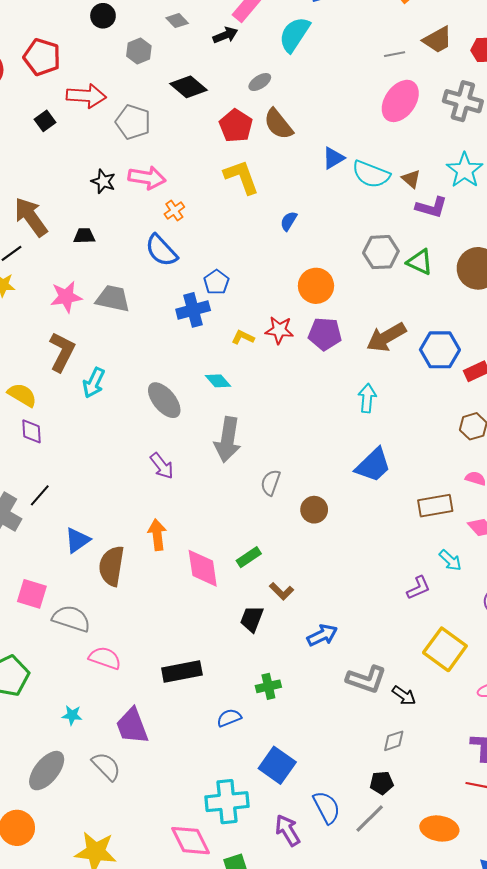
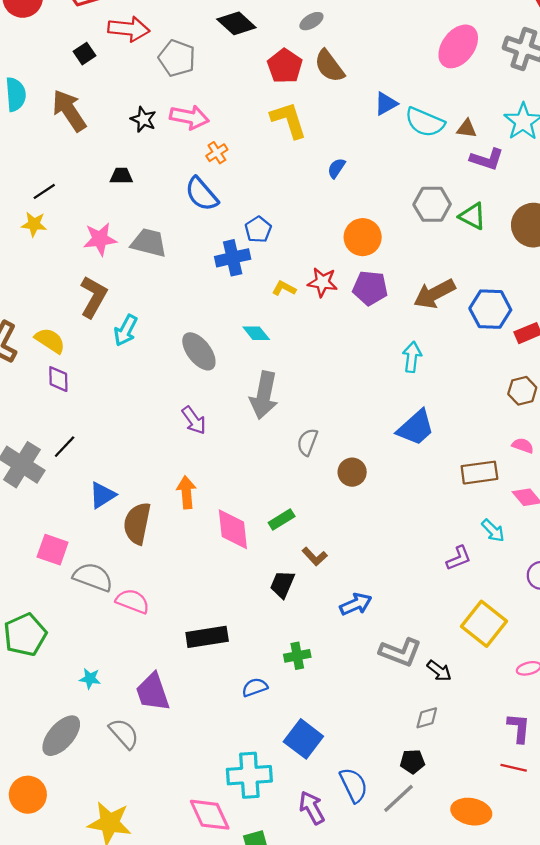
brown triangle: (411, 179) -> (467, 129), turned -36
brown arrow: (31, 217) -> (69, 111), moved
pink semicircle: (105, 658) -> (133, 601), moved

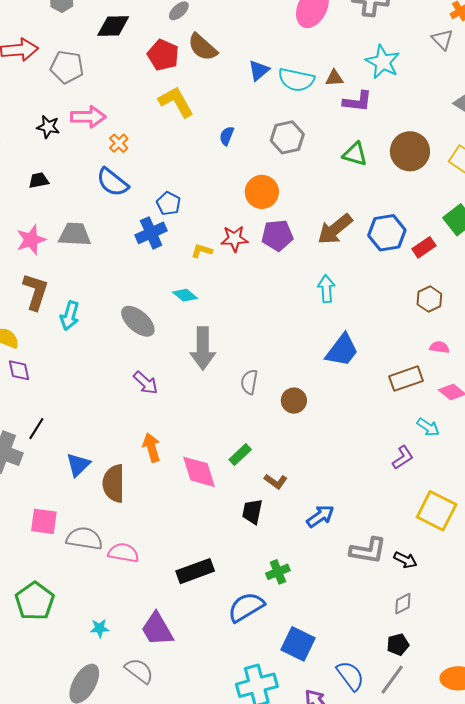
black diamond: (236, 23) -> (113, 26), turned -32
gray hexagon: (432, 204) -> (287, 137), moved
blue semicircle: (255, 687) -> (246, 607), size x1.6

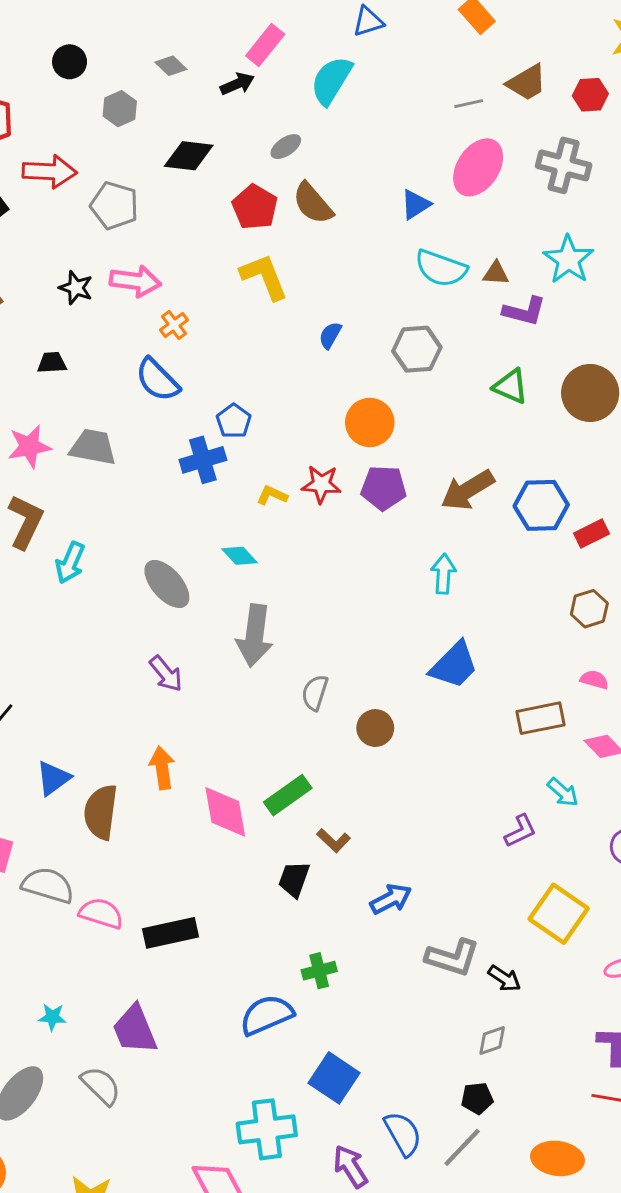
blue triangle: (259, 70) -> (415, 204), moved
green rectangle: (240, 455) -> (288, 795), size x1.4
black rectangle: (195, 571) -> (170, 933), moved

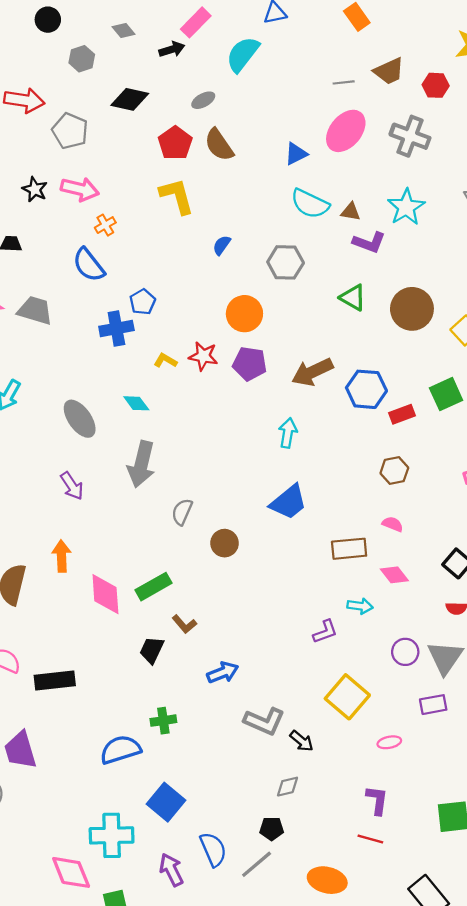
cyan arrow: (563, 792) -> (360, 606), turned -40

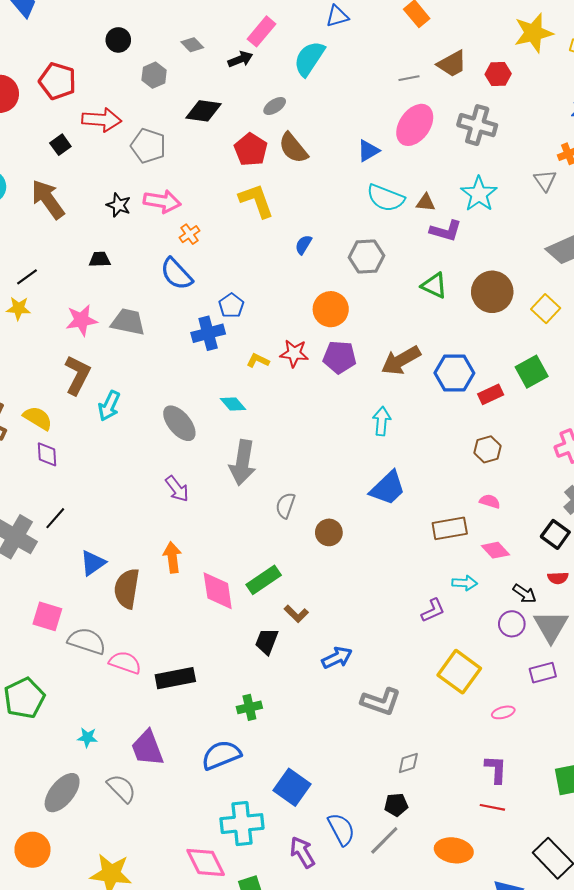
green cross: (163, 721) -> (249, 707), moved
black arrow: (302, 741) -> (525, 594), moved
blue semicircle: (120, 750) -> (221, 755), moved

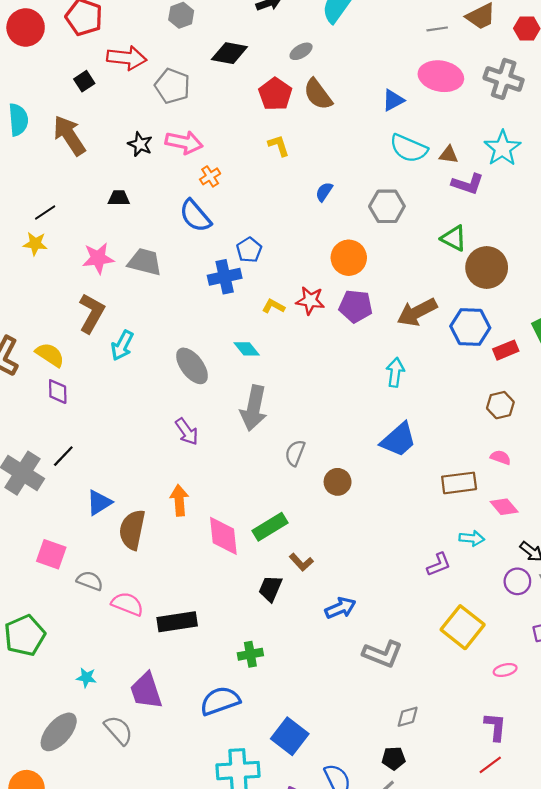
pink ellipse: (415, 125) -> (441, 76), turned 63
yellow L-shape: (256, 201) -> (279, 146), size x0.6
brown circle: (492, 292) -> (487, 268), moved
gray semicircle: (87, 641) -> (90, 581), size x0.7
red line: (492, 807) -> (490, 765), turned -50

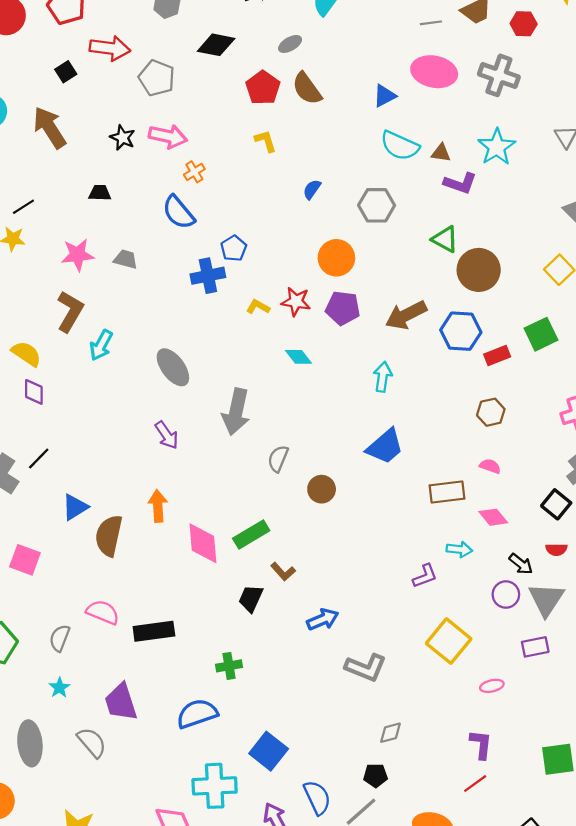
gray trapezoid: (145, 262) -> (126, 259), size x0.7
cyan diamond: (247, 349) -> (299, 357), moved
gray semicircle: (90, 581) -> (60, 638), moved, turned -90
cyan star: (86, 678) -> (59, 688), turned 30
gray ellipse: (59, 732) -> (30, 743), turned -48

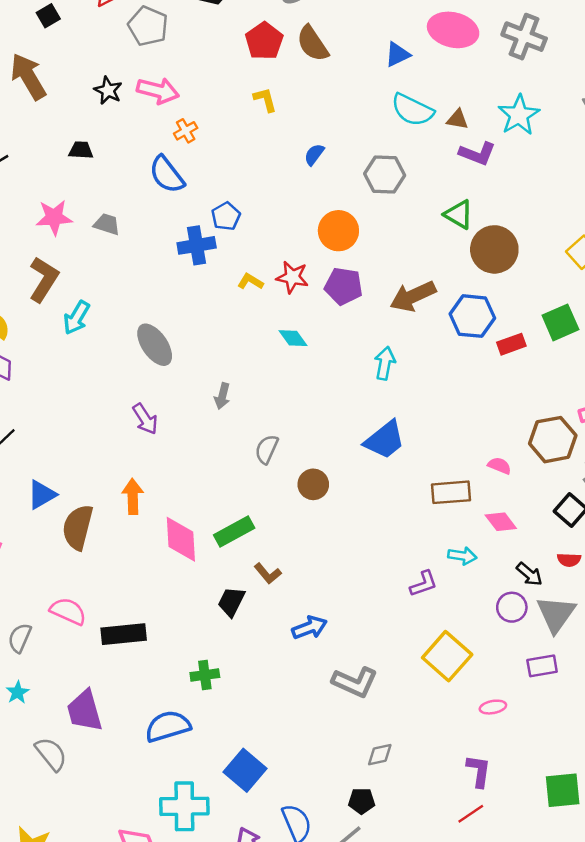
gray arrow: (236, 412) -> (222, 396), size x0.5
brown hexagon: (491, 412) -> (553, 440), moved, size x1.5

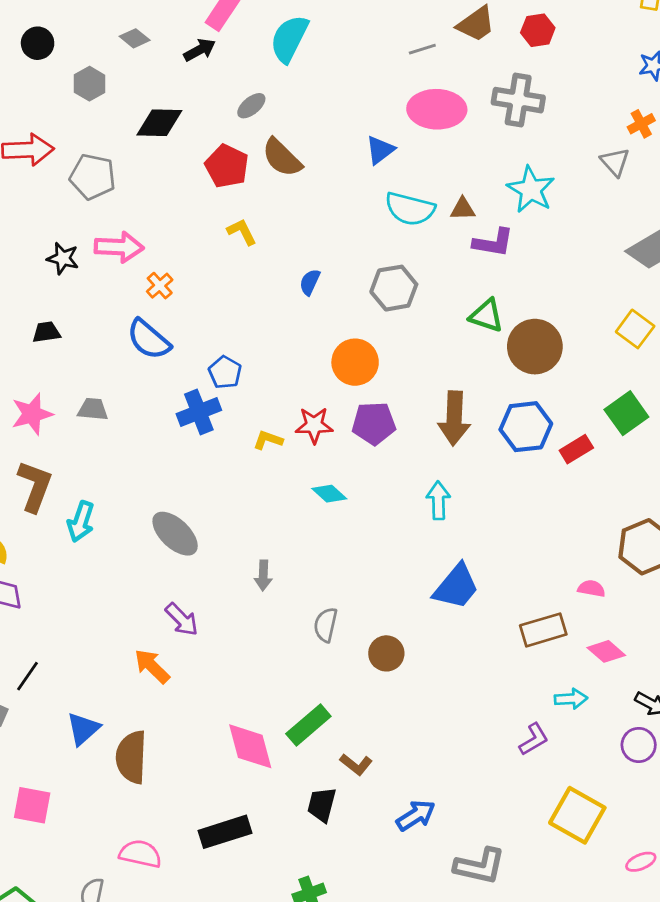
brown arrow: (413, 296) -> (454, 418), turned -51
orange arrow: (133, 497) -> (152, 666), moved, turned -32
black rectangle: (124, 634) -> (225, 832), moved

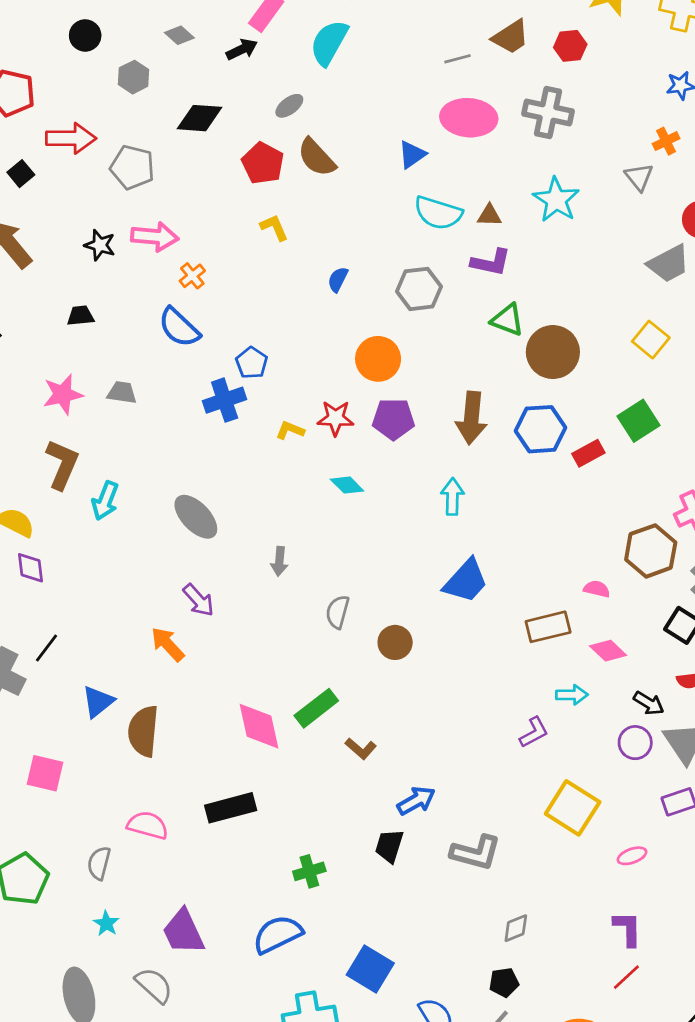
purple L-shape: (493, 243) -> (491, 262), moved
black trapezoid: (322, 805) -> (389, 846), moved

